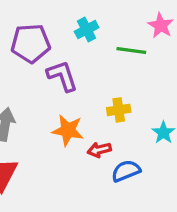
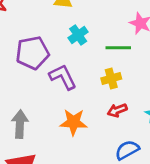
yellow cross: (119, 110) -> (111, 78), moved
red arrow: (99, 150) -> (117, 110), moved

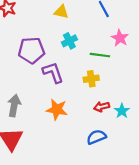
red arrow: (117, 110) -> (102, 107), moved

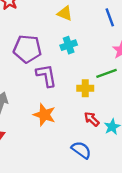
green line: (100, 55) -> (107, 73), moved, turned -36
red arrow: (102, 107) -> (92, 119), turned 48
blue semicircle: (96, 137) -> (81, 150), turned 48

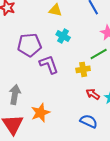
cyan cross: (69, 45) -> (63, 36), turned -32
orange star: (44, 115) -> (40, 113), moved, turned -30

